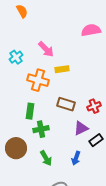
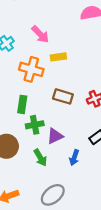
purple triangle: (81, 128) -> (55, 136), moved

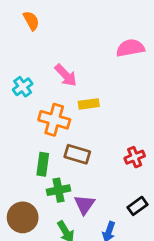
brown rectangle: (63, 96) -> (77, 154), moved
purple triangle: (55, 136) -> (84, 204), turned -30

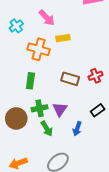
brown rectangle: (77, 154) -> (70, 79), moved
green cross: (59, 190) -> (40, 108), moved

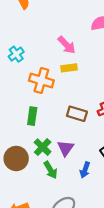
pink arrow: (47, 18) -> (67, 45), moved
green cross: (40, 108) -> (43, 147), turned -35

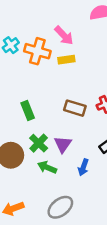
orange cross: (41, 80) -> (37, 51), moved
green rectangle: (32, 116) -> (28, 110), turned -30
green arrow: (51, 170) -> (47, 167), turned 144

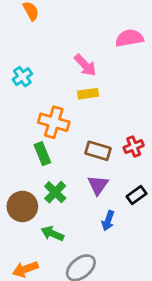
orange cross: (37, 51) -> (54, 122), moved
purple triangle: (63, 144) -> (98, 185), moved
green arrow: (47, 167) -> (52, 234), moved

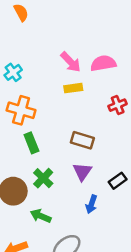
pink semicircle: (129, 38) -> (103, 63), moved
orange cross: (54, 122) -> (21, 110), moved
red cross: (134, 147) -> (118, 105), moved

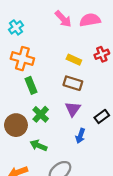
yellow rectangle: (73, 88) -> (74, 60), moved, turned 32

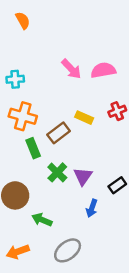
cyan cross: (16, 27) -> (15, 79), turned 32
brown rectangle: (73, 83) -> (59, 133), moved, turned -54
green cross: (41, 114) -> (57, 172), moved

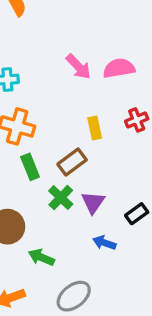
yellow rectangle: (84, 118) -> (95, 128), turned 54
brown rectangle: (59, 133) -> (72, 162), moved
blue arrow: (92, 208) -> (104, 243), turned 90

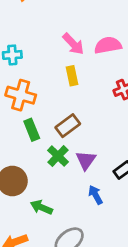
yellow rectangle: (95, 128) -> (72, 76), moved
blue arrow: (104, 243) -> (95, 195), turned 42

